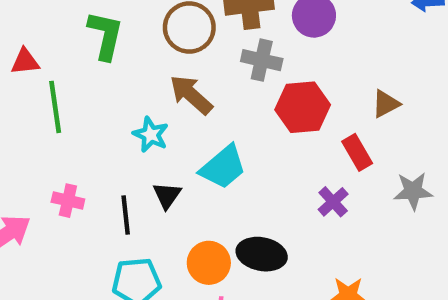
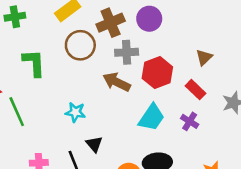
brown arrow: (191, 95) -> (117, 82), moved
cyan trapezoid: (223, 167) -> (151, 117), moved

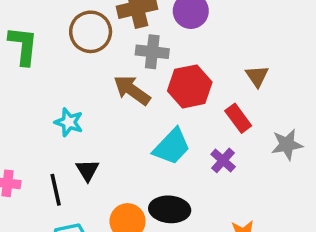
brown triangle: (204, 57) -> (257, 76), turned -30

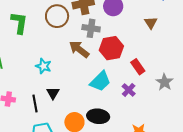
brown triangle: (257, 76) -> (151, 23), moved
gray star: (287, 145) -> (164, 82), turned -30

